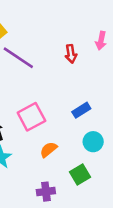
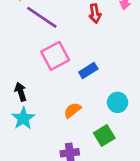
blue rectangle: (81, 110) -> (88, 71), moved
pink square: (31, 117) -> (55, 56), moved

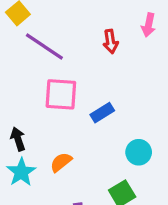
pink square: (55, 56) -> (61, 94), turned 32
orange semicircle: (72, 110) -> (61, 162), moved

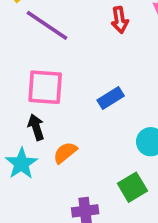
pink square: (61, 94) -> (45, 87), moved
black arrow: (18, 139) -> (36, 127), moved

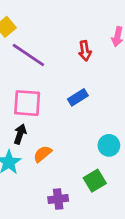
blue rectangle: (111, 98) -> (78, 97), moved
black arrow: (36, 127) -> (20, 134), turned 36

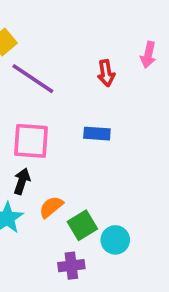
blue rectangle: (78, 97) -> (97, 134), turned 36
cyan circle: (109, 145) -> (115, 240), moved
green square: (95, 181) -> (82, 225), moved

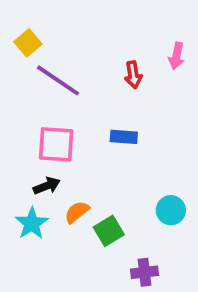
black arrow: (22, 181) -> (47, 186), turned 50
cyan circle: (115, 240) -> (171, 210), moved
purple cross: (71, 266) -> (145, 272), moved

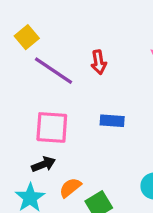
red arrow: (133, 75) -> (99, 62), moved

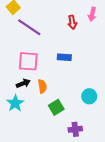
red arrow: (99, 62) -> (72, 22), moved
orange semicircle: (70, 188) -> (42, 86), moved, turned 120

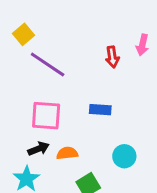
orange semicircle: (42, 86) -> (67, 153), turned -88
cyan circle: (89, 96) -> (124, 156), moved

